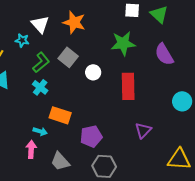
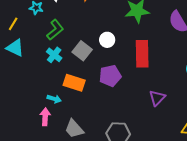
gray square: (68, 57) -> (82, 51), moved
purple pentagon: (91, 136) -> (110, 76), moved

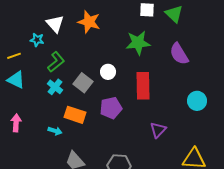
yellow line: (13, 24) -> (14, 56), turned 40
pink arrow: (45, 117) -> (16, 123), moved

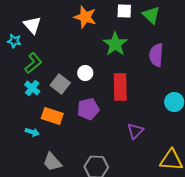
orange star: (89, 22) -> (85, 17), moved
green star: (138, 43) -> (115, 44), turned -30
purple semicircle: (179, 54) -> (156, 55), turned 35

